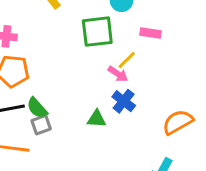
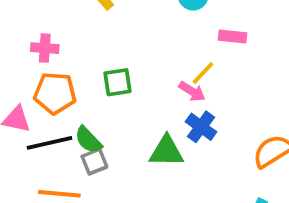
green square: (97, 32) -> (117, 82), moved, size x0.7
green triangle: (97, 119) -> (167, 151), size x1.4

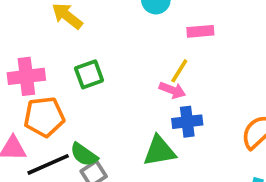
pink cross: (45, 48) -> (26, 76), size x1.4
green square: (117, 82) -> (89, 74), moved
blue cross: (201, 127) -> (187, 122), turned -32

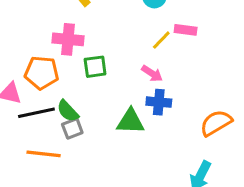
yellow line: (179, 71) -> (161, 40), moved
green square: (89, 74) -> (95, 67), moved
pink cross: (26, 76) -> (68, 39), moved

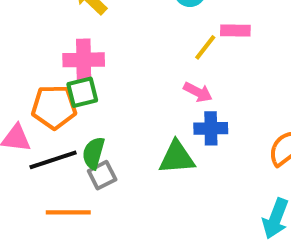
green square: (95, 67) -> (82, 92), moved
green semicircle: (68, 111) -> (94, 153), turned 65

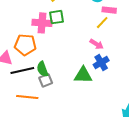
pink rectangle: (235, 30) -> (109, 10), moved
green square: (82, 92) -> (56, 17), moved
blue cross: (211, 128) -> (101, 63), turned -35
green semicircle: (94, 153) -> (42, 69), turned -42

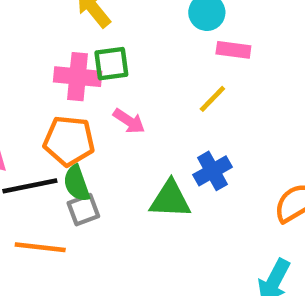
yellow line: (102, 23) -> (212, 99), moved
pink arrow: (97, 44) -> (129, 121), moved
orange pentagon: (25, 45) -> (69, 141), moved

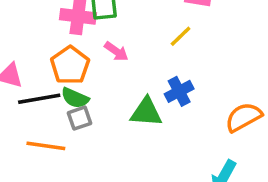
orange pentagon: (69, 141) -> (70, 65), turned 30
green semicircle: (77, 183) -> (75, 98), turned -48

